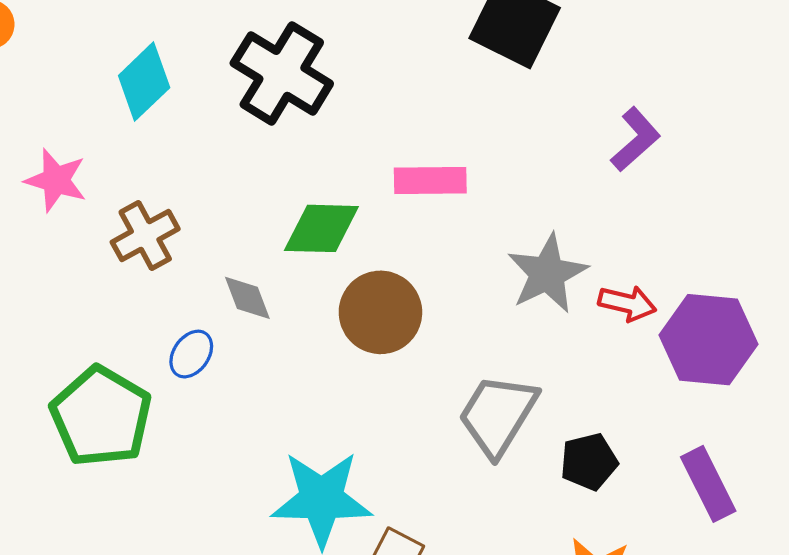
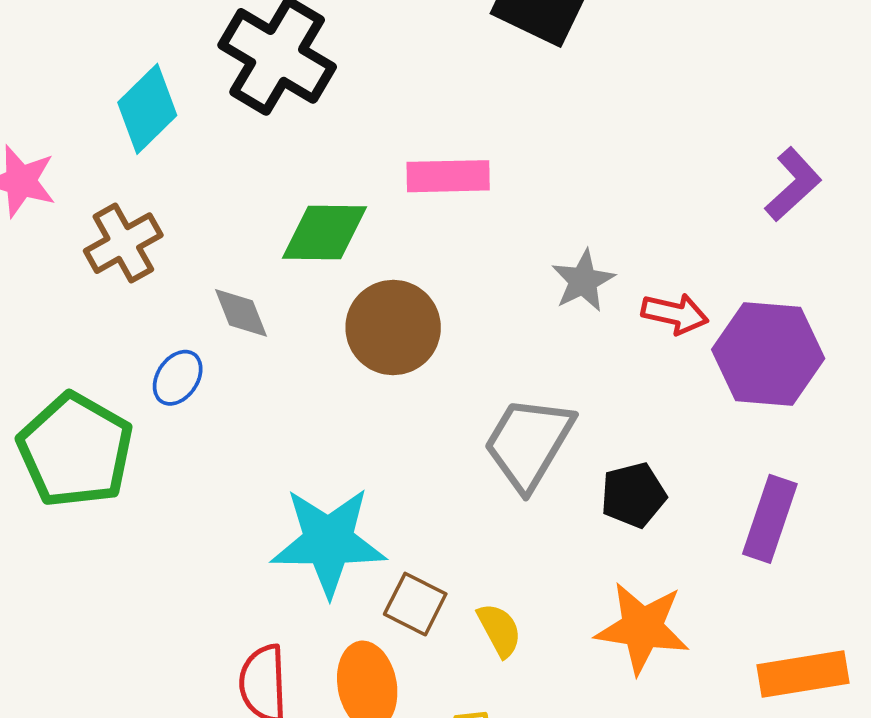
cyan diamond: (144, 82) -> (147, 109), moved
purple L-shape: (636, 139) -> (793, 184), moved
gray star: (547, 273) -> (583, 281), size x0.7
purple rectangle: (708, 484) -> (770, 519), turned 46

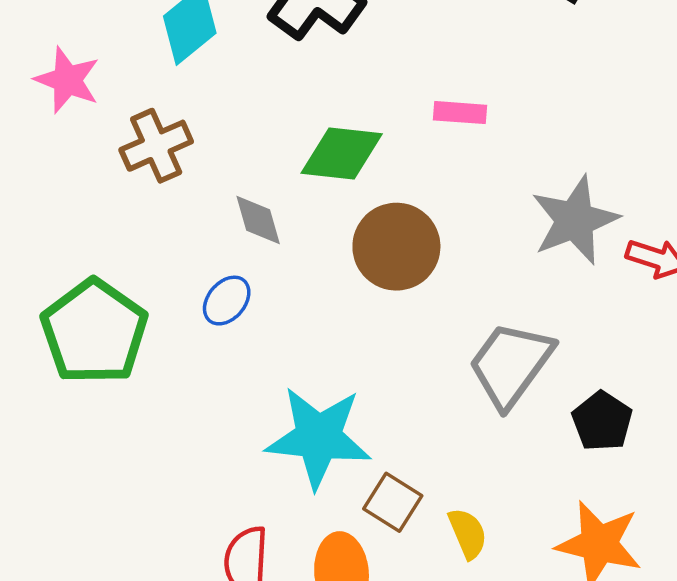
pink rectangle: (448, 176) -> (460, 113), size x0.7
gray star: (583, 281) -> (575, 220), size x1.5
blue ellipse: (178, 378) -> (227, 301), moved
black pentagon: (633, 495) -> (602, 421), turned -30

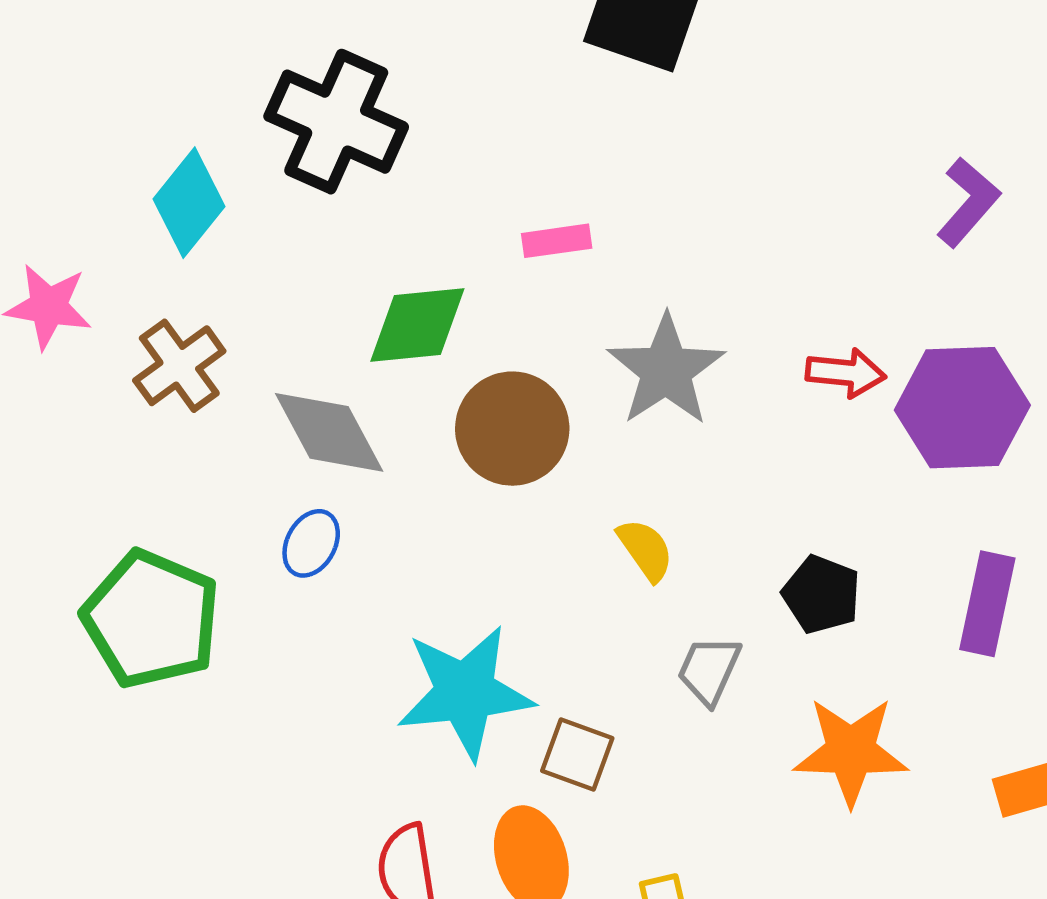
gray diamond: (258, 220) -> (329, 432), size x1.6
gray star: (575, 220) -> (666, 370), moved
gray trapezoid: (511, 364) -> (709, 670), moved, size x0.6
yellow semicircle: (468, 533) -> (645, 550), moved

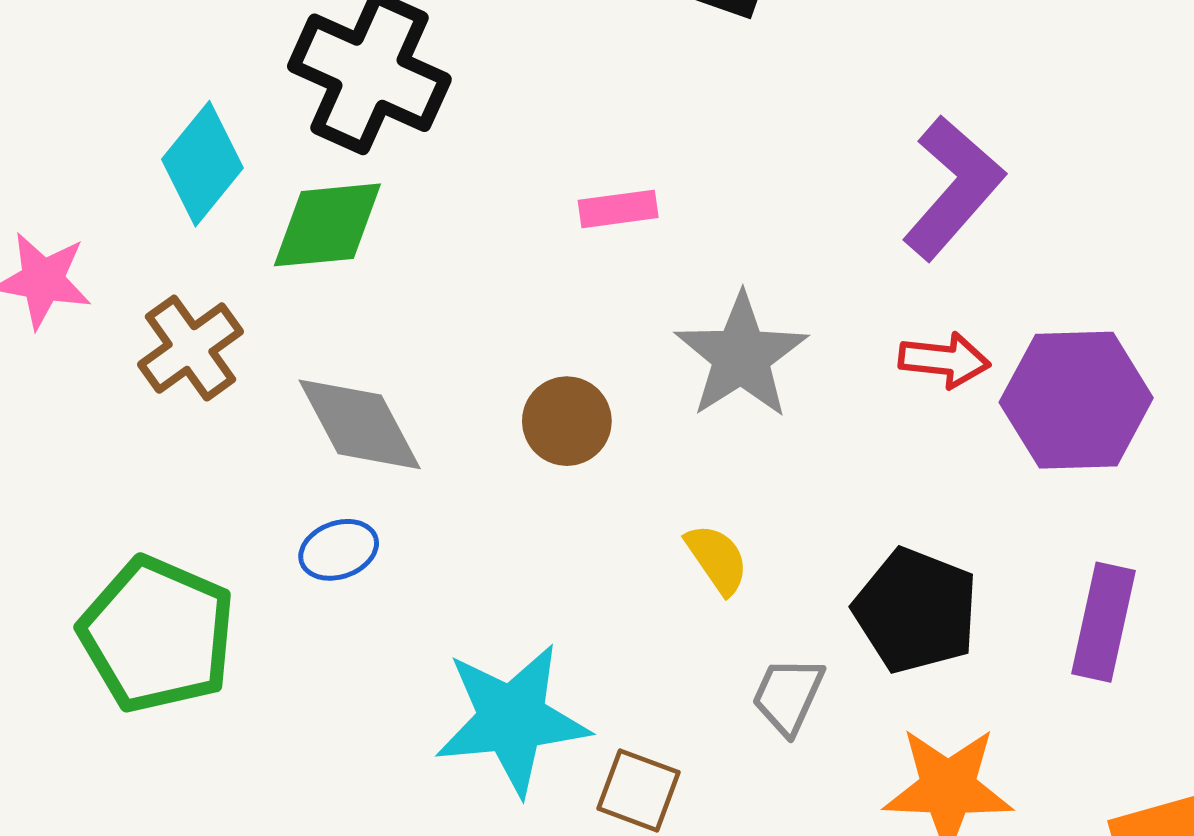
purple L-shape: (968, 202) -> (953, 188), moved, size x1.4
green diamond: (417, 325) -> (327, 225), moved
brown circle: (512, 429) -> (567, 421), size x0.7
blue ellipse: (311, 543) -> (339, 550), turned 42
black pentagon: (821, 594) -> (916, 611), size x1.4

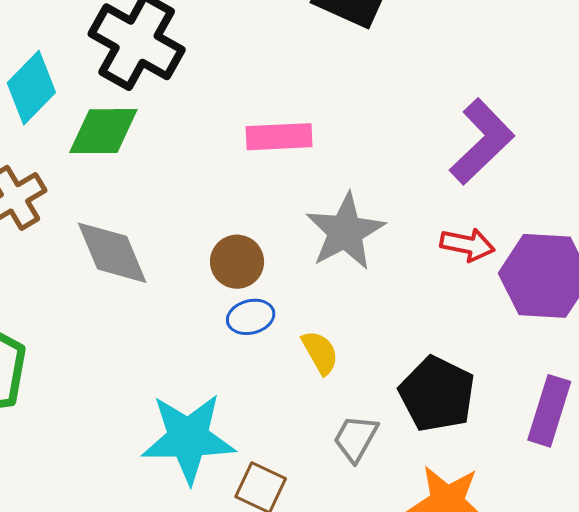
pink rectangle: (618, 209) -> (279, 137), size x1.4
blue ellipse: (339, 550) -> (251, 317), moved

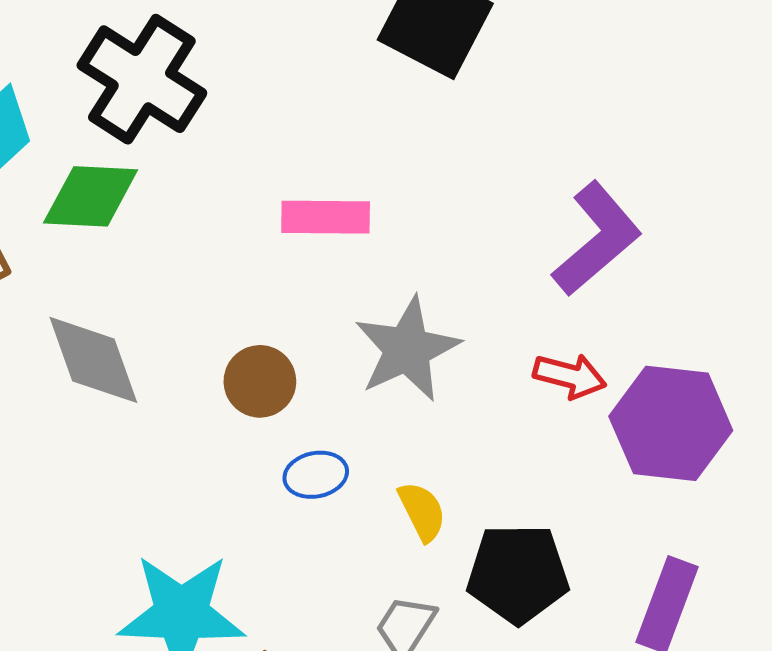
blue ellipse: (251, 317) -> (316, 475), moved
yellow semicircle: (320, 352) -> (422, 511), moved
black pentagon: (437, 394) -> (518, 574), turned -30

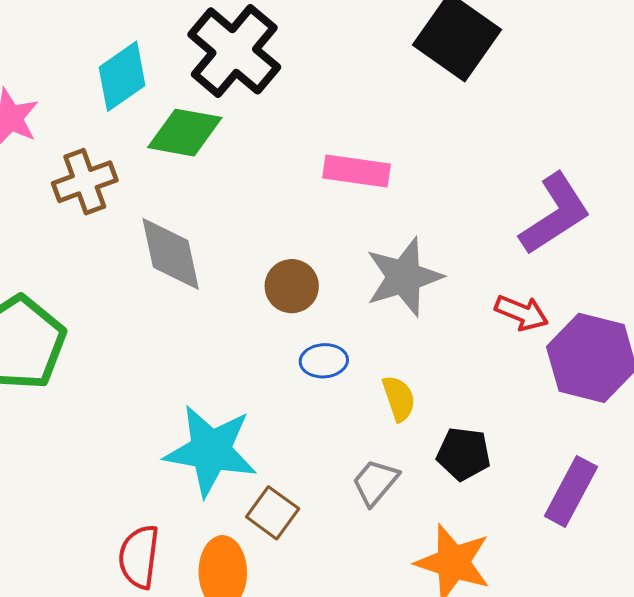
black pentagon: (518, 574) -> (464, 454), size x0.7

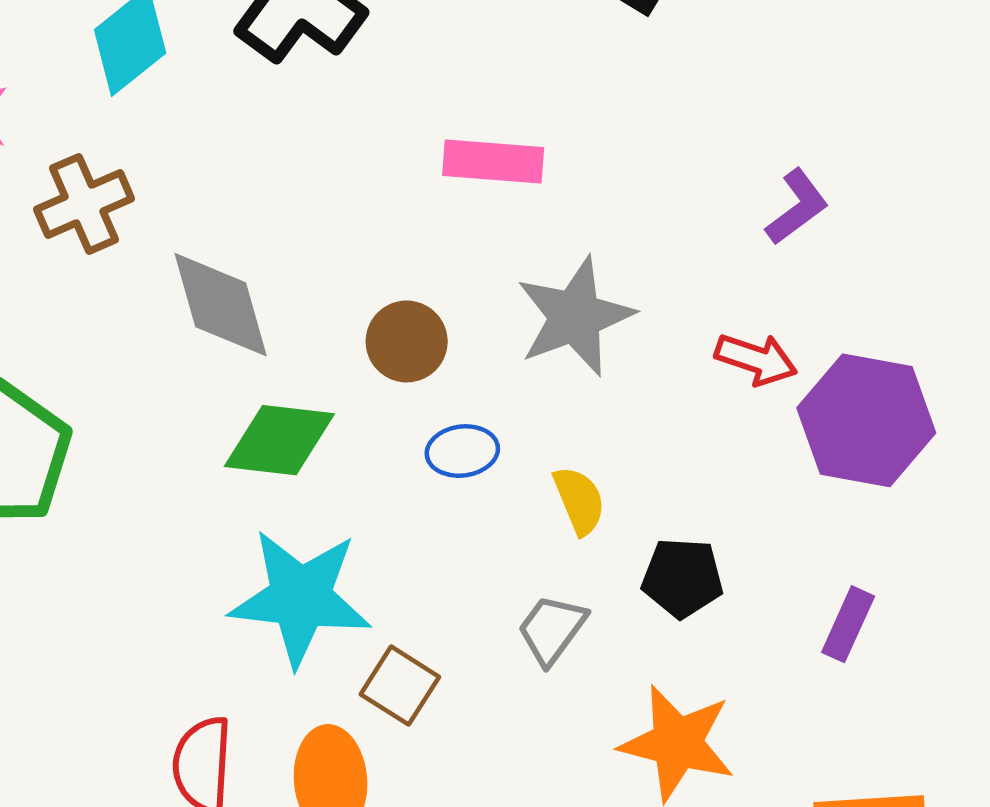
green diamond: (185, 133) -> (279, 440), moved
purple L-shape: (555, 214) -> (797, 207), size x0.6
purple rectangle: (571, 491) -> (848, 624), size x0.7

